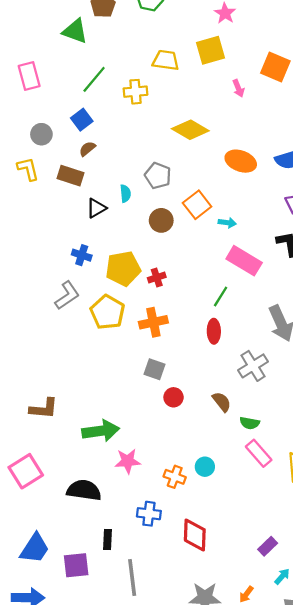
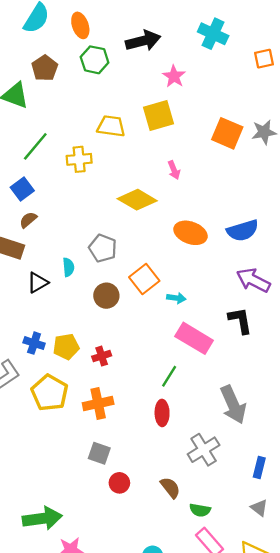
pink arrow: (238, 88) -> (174, 170), moved
blue cross: (82, 255) -> (34, 343), moved
yellow pentagon: (123, 269) -> (66, 347), size x0.7

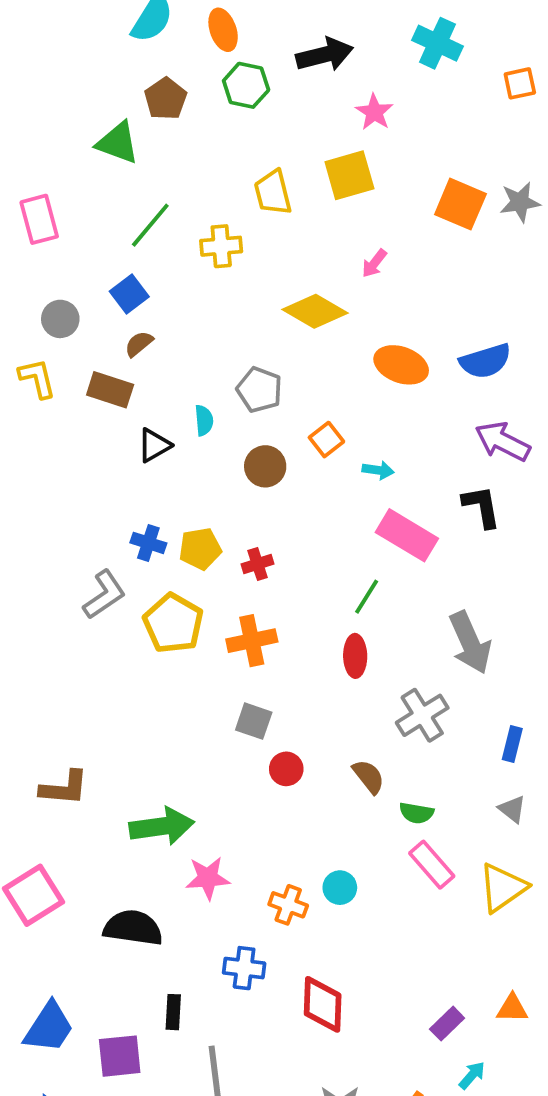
yellow trapezoid: (111, 126) -> (273, 193), turned -112
pink arrow: (174, 170) -> (374, 263), turned 60
orange square: (144, 279) -> (326, 440), size x0.7

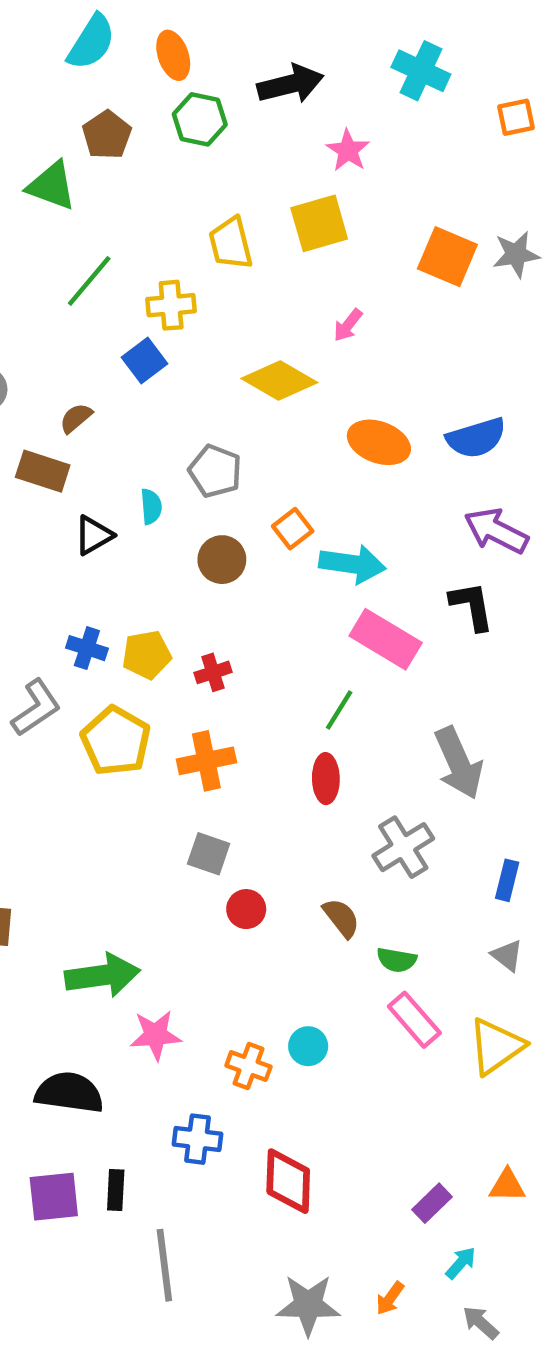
blue square: (129, 294) -> (144, 361), moved
cyan arrow: (378, 470) -> (352, 564), size x1.8
purple square: (120, 1056) -> (54, 1197), moved

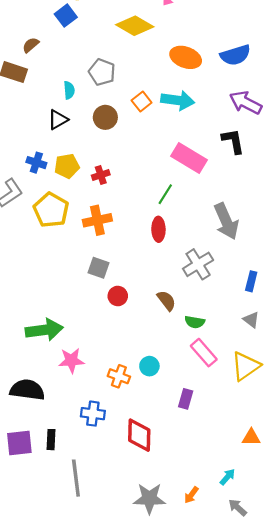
black triangle: (94, 535) -> (58, 120), moved
cyan arrow: (352, 564) -> (178, 100), moved
purple rectangle: (432, 1203) -> (186, 399), moved, turned -30

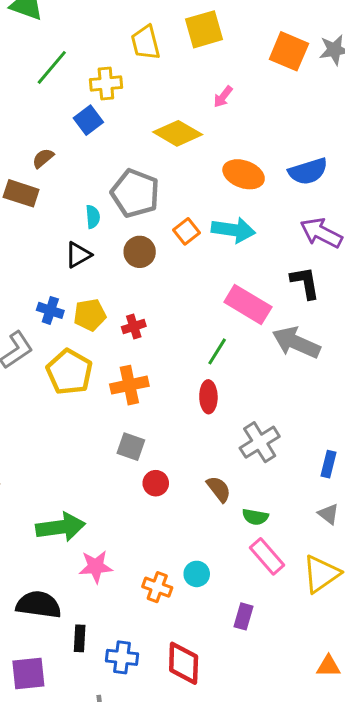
gray pentagon: (102, 72) -> (135, 193), size x1.4
gray arrow: (226, 221) -> (296, 343), moved, turned 138
blue cross: (93, 414) -> (122, 657), moved
black rectangle: (51, 440) -> (80, 638), moved

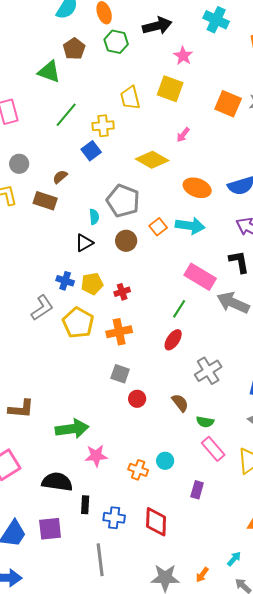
yellow square: (204, 29) -> (170, 89), turned 36
red ellipse: (208, 397) -> (173, 340), turned 35

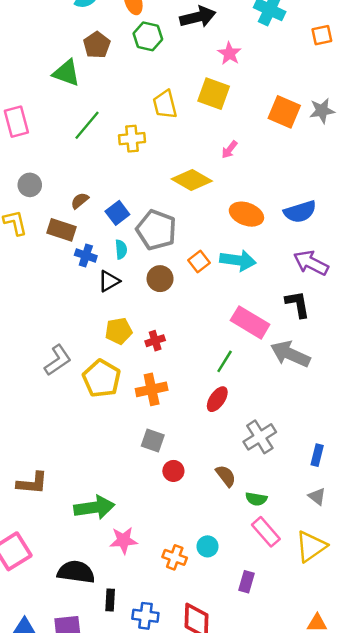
blue square: (91, 151) -> (117, 213), moved
blue cross: (65, 281) -> (86, 255), moved

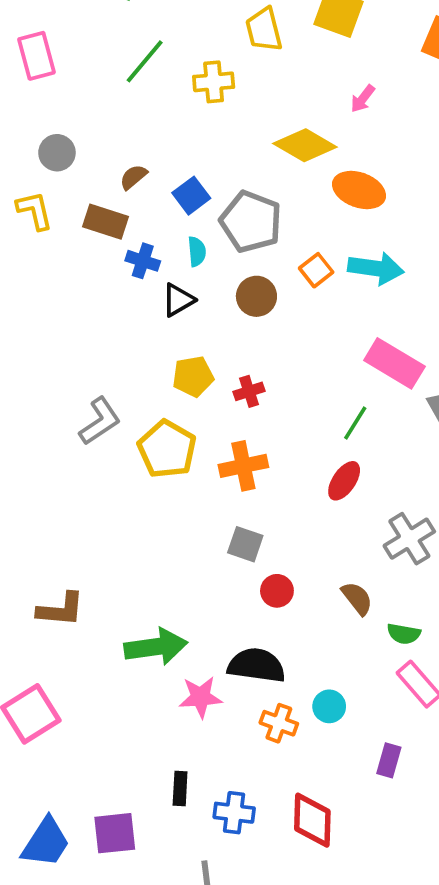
orange ellipse: (246, 214) -> (359, 190), moved
black semicircle: (76, 572) -> (256, 665), moved

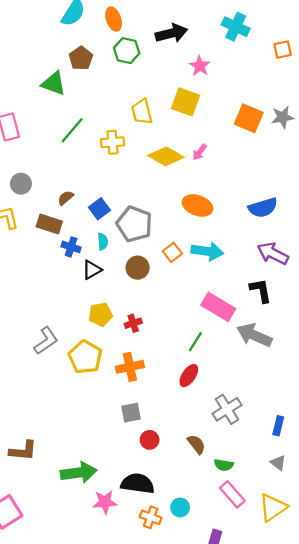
yellow diamond: (305, 145) -> (166, 156), moved
gray square: (245, 544) -> (131, 413), turned -30

